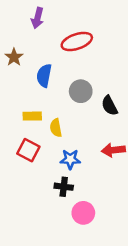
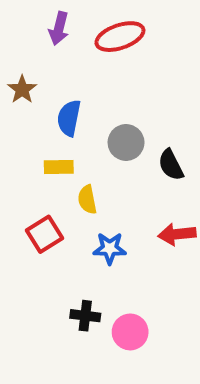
red ellipse: (77, 41) -> (120, 37), moved
yellow rectangle: (32, 116) -> (59, 167), moved
red square: (28, 150) -> (45, 234), turned 30
black cross: (64, 187) -> (85, 316), moved

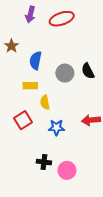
black semicircle: (171, 165) -> (88, 71), moved

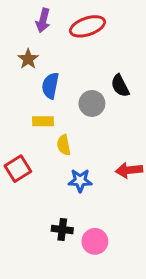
brown star: (11, 46) -> (28, 59), moved
black semicircle: (88, 71) -> (120, 86), moved
red square: (23, 120) -> (18, 169), moved

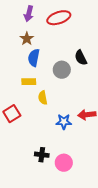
brown star: (28, 59) -> (27, 39), moved
blue star: (80, 181) -> (64, 122), moved

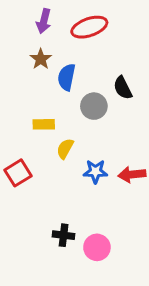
blue semicircle: (34, 58) -> (67, 77), moved
yellow semicircle: (43, 98) -> (65, 149), turned 40
blue star: (64, 122) -> (95, 171), moved

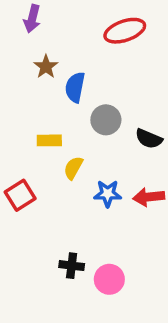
purple arrow: (44, 21) -> (32, 19), moved
red ellipse: (89, 27) -> (125, 31), moved
black semicircle: (123, 88) -> (149, 139), moved, turned -40

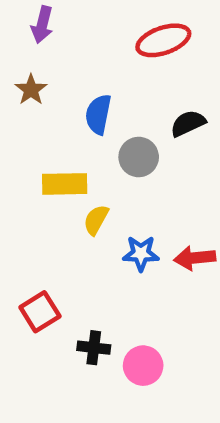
brown star: (46, 67) -> (31, 90), moved
black semicircle: (149, 139) -> (188, 123), moved, turned 132
yellow rectangle: (49, 140) -> (65, 184), size x1.4
red square: (20, 195) -> (40, 312), moved

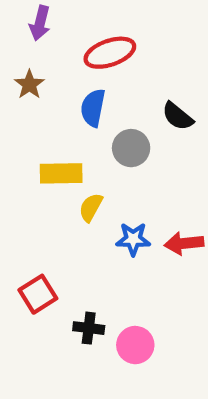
red ellipse: (163, 40) -> (110, 53), moved
black semicircle: (188, 123) -> (178, 116), turned -116

